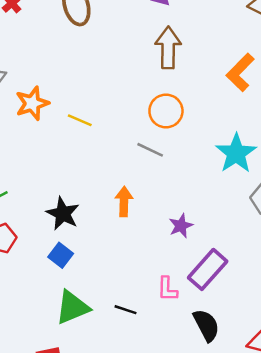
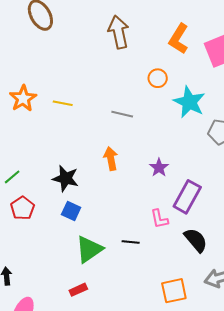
orange circle: (166, 111) -> (158, 78), moved, size x0.7

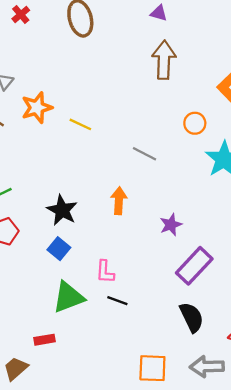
pink L-shape: (159, 219) -> (105, 272), moved

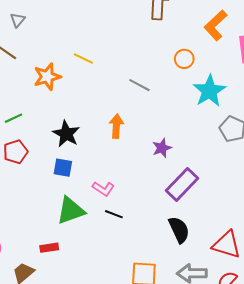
orange star: (37, 108) -> (47, 77), moved
blue square: (59, 249) -> (63, 168), turned -30
pink L-shape: (105, 272) -> (103, 189), turned -60

